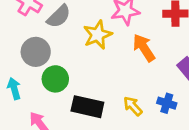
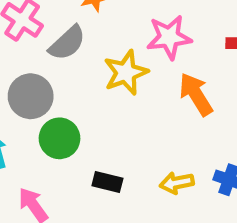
yellow arrow: (133, 106) -> (177, 183), turned -60
black rectangle: (87, 107) -> (107, 182), size x0.6

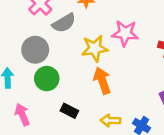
orange arrow: (196, 94) -> (102, 81), moved

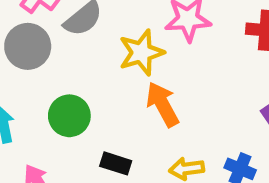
gray circle: (35, 50) -> (28, 46), moved

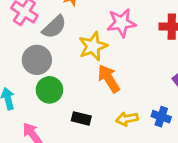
gray circle: (28, 46) -> (37, 60), moved

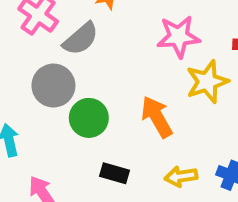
yellow star: (93, 46) -> (207, 82), moved
green circle: (49, 90) -> (89, 118), moved

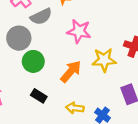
pink star: (178, 37) -> (79, 31), moved
orange arrow: (157, 117) -> (71, 71), turned 55

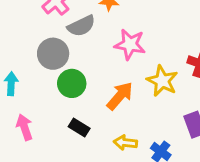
yellow star: (104, 60) -> (162, 81), turned 30

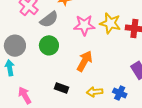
gray circle: (53, 54) -> (15, 46), moved
yellow star: (162, 81) -> (110, 23), moved
green circle: (72, 83) -> (49, 45), moved

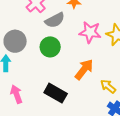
black rectangle: (61, 88) -> (56, 93), size x1.5
yellow arrow: (95, 92) -> (108, 86), moved, turned 35

